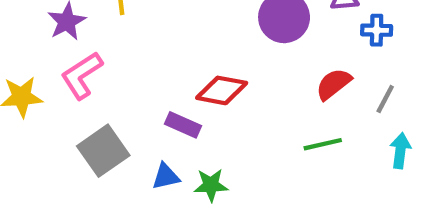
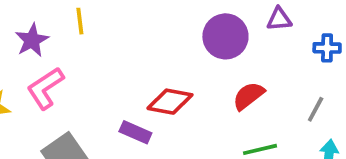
blue cross: (377, 30) -> (327, 48), moved
red semicircle: (334, 84) -> (248, 96), moved

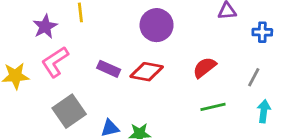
purple circle: (225, 36) -> (157, 25), moved
purple rectangle: (135, 132) -> (109, 69), moved

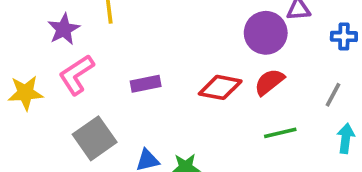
purple circle: (157, 25) -> (266, 33), moved
purple rectangle: (109, 69) -> (146, 84), turned -35
red diamond: (147, 72) -> (220, 87), moved

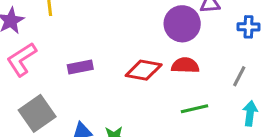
red semicircle: (269, 82) -> (185, 65), turned 40

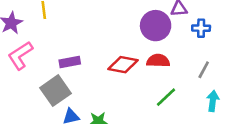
blue cross: (249, 27) -> (201, 28), moved
green line: (194, 109) -> (166, 97), turned -30
gray square: (37, 113) -> (55, 91), moved

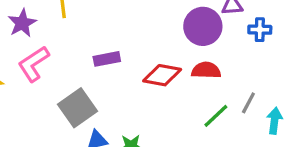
purple rectangle: (70, 62) -> (107, 59), moved
gray line: (204, 70) -> (248, 103), moved

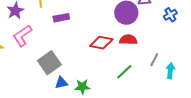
blue cross: (260, 30) -> (170, 15), moved, turned -32
purple rectangle: (107, 59) -> (61, 18), moved
green line: (216, 116) -> (124, 72), moved

